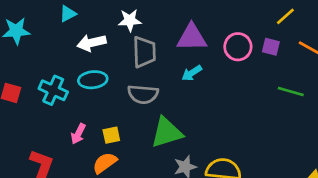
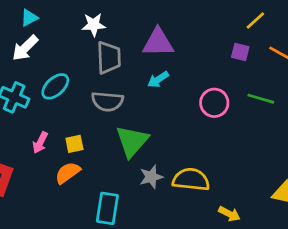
white arrow: (91, 43) -> (25, 48), moved, turned -32
pink circle: (238, 47) -> (214, 103), moved
cyan ellipse: (93, 80) -> (55, 86), turned -36
green triangle: (167, 132) -> (132, 141), turned -32

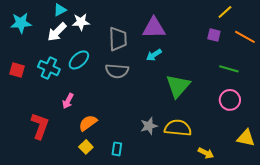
white star: (94, 25) -> (81, 22), moved
pink circle: (214, 103) -> (230, 100), moved
green triangle: (132, 141) -> (178, 86), moved
yellow square: (74, 144) -> (86, 147), moved, turned -32
cyan rectangle: (107, 208) -> (117, 149), size x0.6

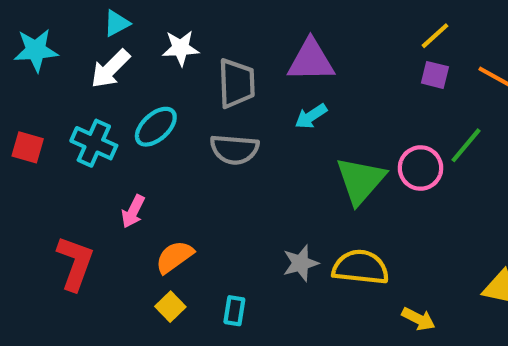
yellow line: (225, 12) -> (435, 36), moved
white star: (81, 22) -> (181, 48), moved
green line: (229, 69) -> (466, 145), turned -66
pink circle: (230, 100) -> (420, 168), moved

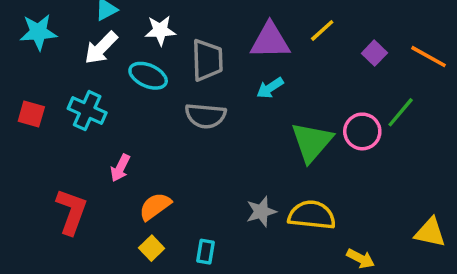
yellow line: (435, 36) -> (322, 30), moved
purple square: (435, 75) -> (374, 53), turned 30
cyan ellipse: (156, 127) -> (148, 76), moved, turned 66

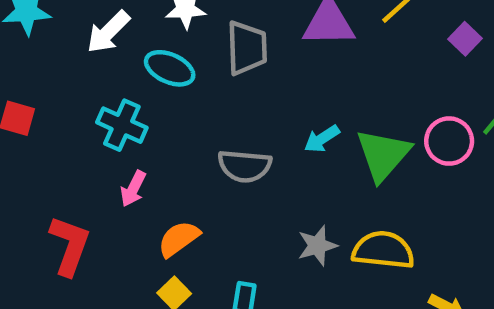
cyan arrow: (270, 88) -> (322, 139), moved
cyan cross: (87, 111) -> (122, 125), moved
gray semicircle: (206, 116) -> (245, 166), moved

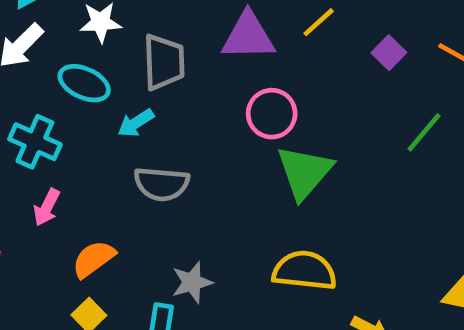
cyan arrow: (322, 139) -> (136, 123), moved
pink circle: (449, 141) -> (272, 114), moved
gray star: (317, 246) -> (192, 282), moved

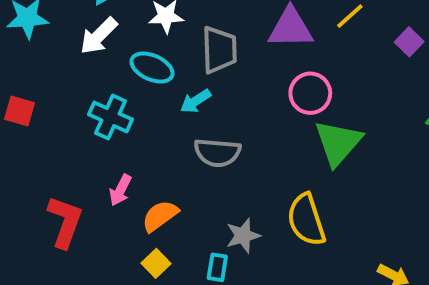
pink arrow: (47, 207) -> (120, 190), moved
yellow semicircle: (304, 271) -> (306, 220), moved, turned -114

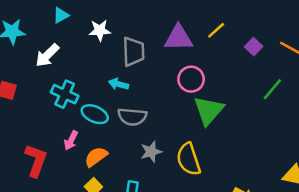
white arrow: (99, 36) -> (47, 55), moved
cyan ellipse: (152, 68) -> (95, 114), moved
cyan arrow: (196, 101) -> (118, 84), turned 48
gray star: (243, 236) -> (151, 152), moved

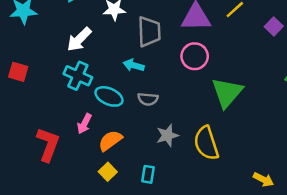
white arrow: (47, 55) -> (79, 39), moved
pink circle: (191, 79) -> (195, 56), moved
gray semicircle: (132, 117) -> (148, 99), size x0.7

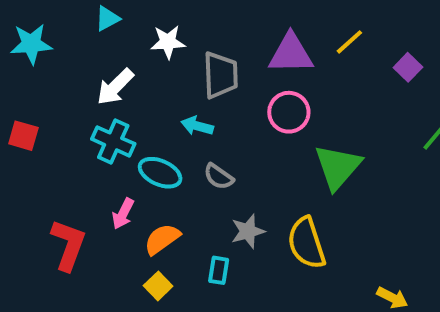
gray semicircle: (148, 99) -> (219, 177), turned 30
cyan rectangle: (148, 174) -> (219, 270), moved

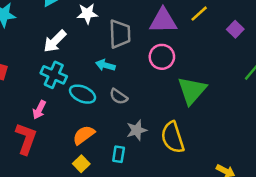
pink arrow: (123, 214) -> (39, 110), moved

